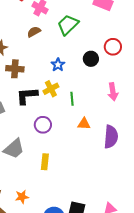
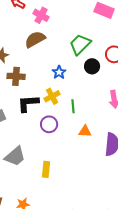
green trapezoid: (68, 25) -> (80, 44), moved
brown semicircle: (34, 32) -> (35, 39), size x1.5
purple circle: (43, 125) -> (49, 124), moved

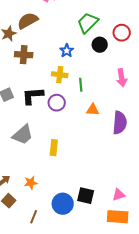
brown semicircle: (35, 39) -> (28, 21), moved
yellow cross: (52, 96) -> (60, 75), turned 35
black L-shape: (28, 103) -> (33, 96), moved

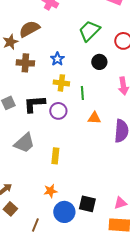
black circle: (100, 45) -> (99, 62), moved
blue star: (67, 51) -> (57, 59), moved
orange star: (31, 183) -> (50, 191), moved

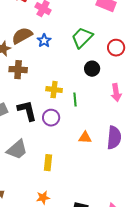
blue star: (57, 59) -> (44, 41), moved
black L-shape: (34, 104) -> (27, 111), turned 80
orange triangle: (94, 118) -> (85, 138), moved

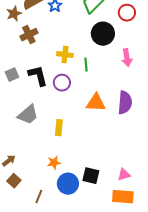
black circle: (92, 69) -> (103, 34), size x1.5
brown cross: (18, 70) -> (29, 35), turned -30
orange triangle: (85, 138) -> (96, 103), size x1.5

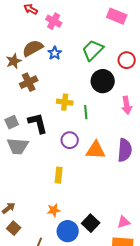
purple circle: (62, 83) -> (70, 140), moved
gray trapezoid: (28, 115) -> (18, 146), moved, turned 45
black square: (91, 176) -> (91, 223), turned 30

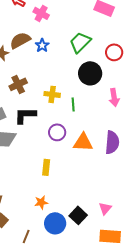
brown cross: (29, 82) -> (18, 84), moved
black L-shape: (38, 123) -> (25, 115), turned -75
pink triangle: (124, 222) -> (105, 208), moved, turned -32

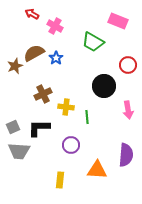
green trapezoid: (80, 42) -> (93, 42), moved, turned -105
brown cross: (18, 84) -> (43, 94), moved
orange triangle: (83, 142) -> (97, 170), moved

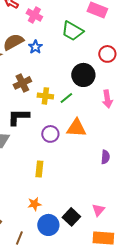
green line: (87, 117) -> (66, 98), moved, turned 56
purple semicircle: (126, 155) -> (105, 157), moved, size x0.6
orange triangle: (97, 170) -> (76, 128), moved

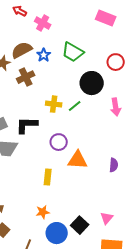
green trapezoid: (72, 31) -> (73, 52), moved
brown cross: (22, 83) -> (26, 77), moved
orange triangle: (76, 128) -> (78, 160), moved

